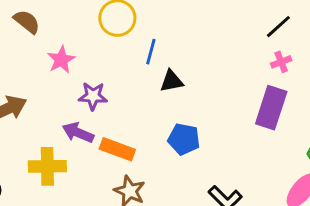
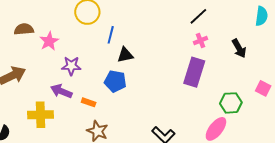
brown semicircle: (27, 22) -> (24, 29), moved, turned -42
blue pentagon: (184, 139) -> (115, 81), moved
orange rectangle: (117, 149) -> (89, 102), size x0.6

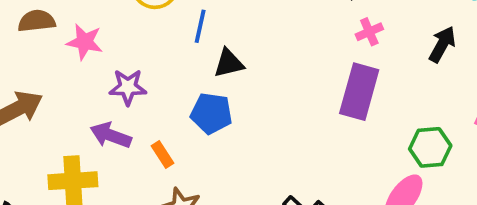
pink star: (49, 41) -> (85, 42), turned -30
black arrow: (239, 48) -> (442, 44), turned -120
orange rectangle: (89, 102) -> (163, 154), turned 40

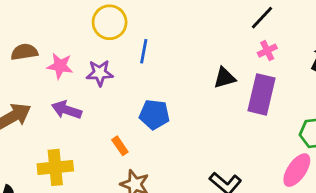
black triangle: (229, 63) -> (225, 78), moved
purple star: (128, 87) -> (100, 73), moved
purple arrow: (111, 135) -> (67, 110), moved

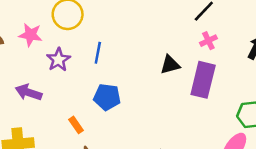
blue line: (144, 51) -> (98, 53), moved
pink star: (60, 66) -> (30, 35), moved
purple star: (100, 73) -> (58, 60), turned -30

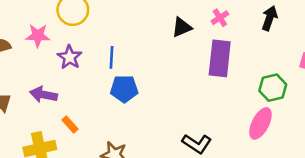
blue line: (98, 53) -> (112, 57), moved
black triangle: (170, 65) -> (182, 27), moved
orange rectangle: (76, 125) -> (70, 125), moved

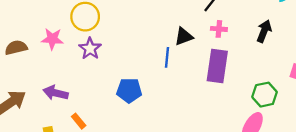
pink cross: (220, 18) -> (219, 29), turned 35
purple star: (70, 57) -> (90, 49), moved
blue line: (112, 57) -> (167, 57), moved

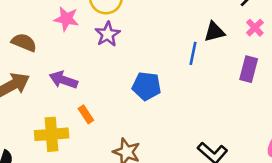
pink cross: (219, 29) -> (255, 28), turned 35
brown semicircle: (16, 48) -> (24, 42), moved, turned 30
purple rectangle: (217, 66) -> (249, 69), size x0.7

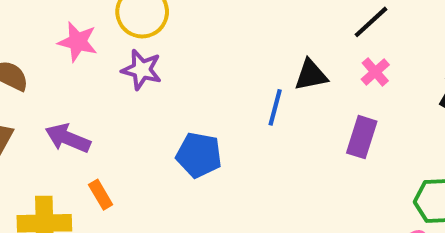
purple star: (108, 34) -> (142, 70), turned -30

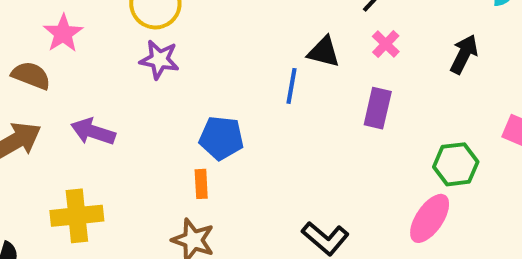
pink star: (78, 42) -> (63, 33), moved, turned 30
black triangle: (311, 75) -> (324, 52), turned 30
orange rectangle: (101, 195) -> (201, 184), moved, turned 32

